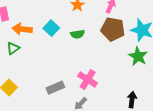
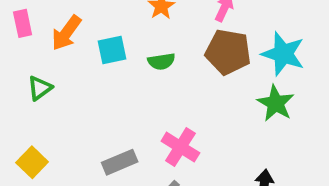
cyan square: (51, 28) -> (112, 50), turned 35
orange arrow: (22, 29) -> (66, 33), moved, turned -60

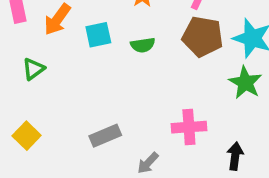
pink cross: (180, 147) -> (189, 127), moved, turned -36

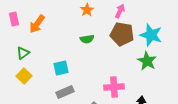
cyan square: (98, 35) -> (61, 68), moved
yellow square: (27, 136) -> (24, 76), moved

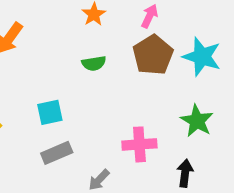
brown pentagon: (122, 34) -> (153, 55), turned 30
green star: (147, 61) -> (197, 121), moved

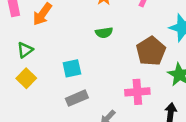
brown pentagon: (153, 55) -> (151, 51), moved

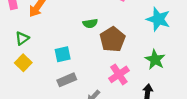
brown pentagon: (151, 51) -> (113, 39), moved
pink cross: (137, 92) -> (119, 74), turned -30

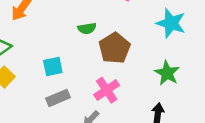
pink cross: (119, 74) -> (107, 90), moved

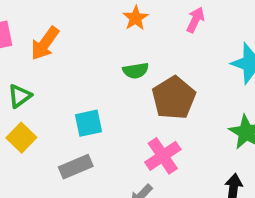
gray rectangle: (58, 98) -> (76, 167), moved

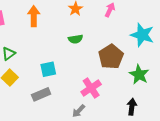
orange arrow: (45, 43) -> (34, 16), moved, turned 144
brown pentagon: (174, 98) -> (111, 57), moved

